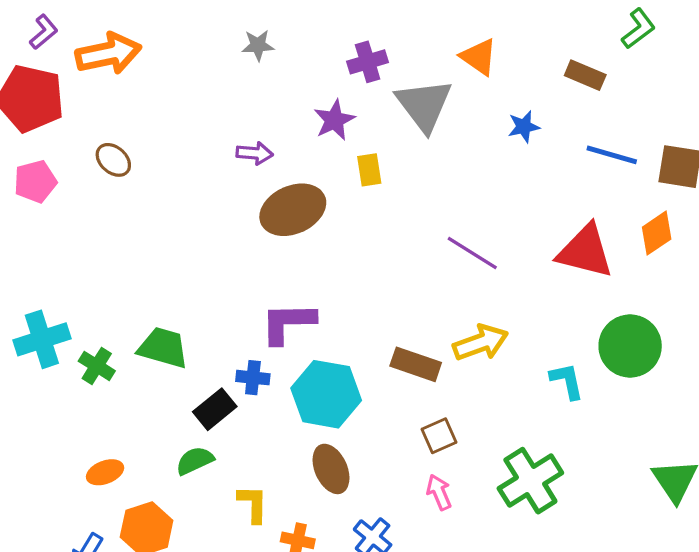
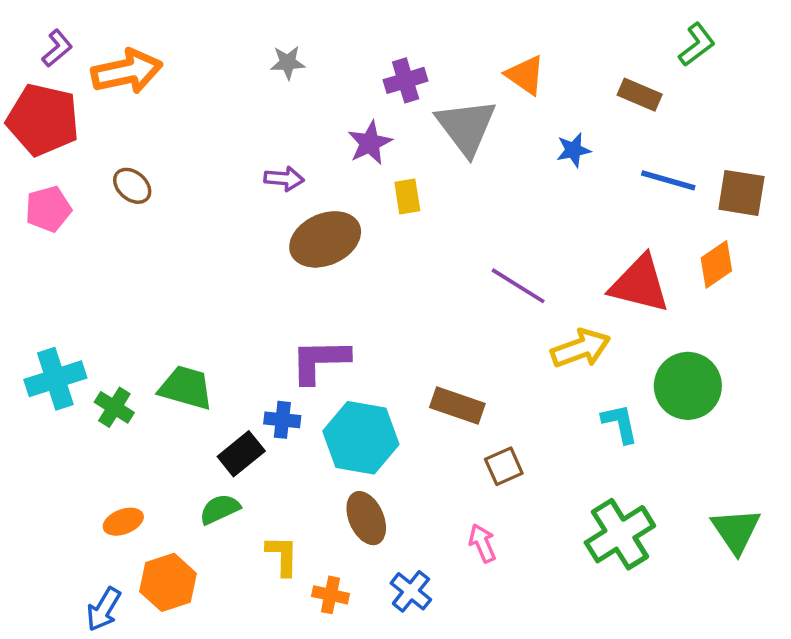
yellow arrow: (481, 343) -> (581, 348), moved
brown square: (439, 436) -> (504, 466), moved
green cross: (530, 481) -> (620, 534), moved

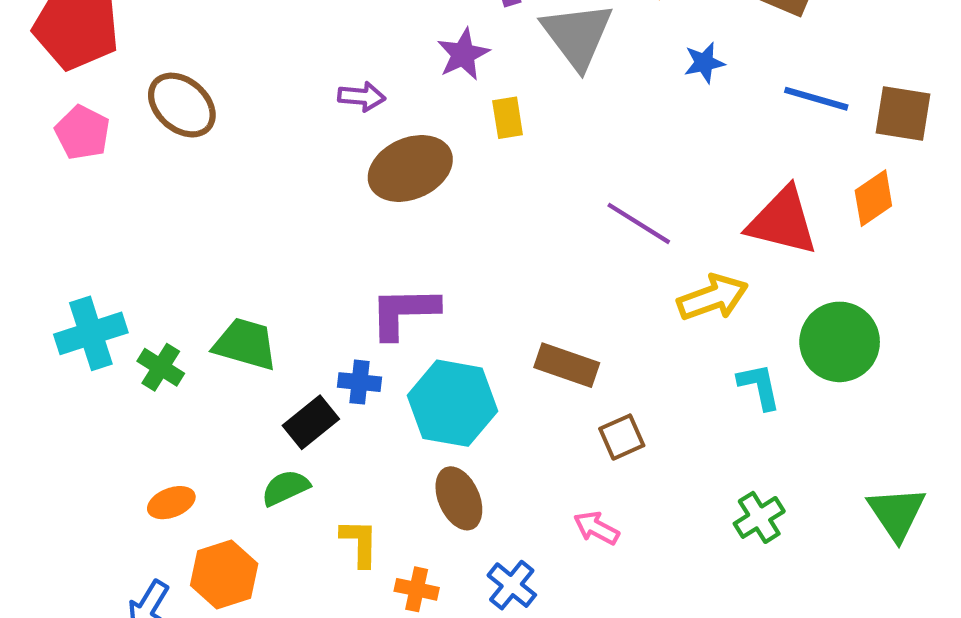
brown ellipse: (132, 186) -> (182, 105), size x1.5
pink pentagon: (48, 209) -> (82, 133), turned -30
green cross: (620, 534) -> (759, 517), size x0.6
pink arrow: (482, 543) -> (596, 528), turned -39

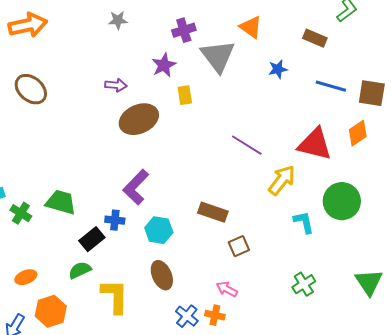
yellow arrow: (713, 297) -> (282, 180), turned -32
purple L-shape: (404, 312) -> (136, 187), turned -45
cyan hexagon: (453, 403) -> (159, 230), size x0.7
yellow L-shape: (360, 543) -> (115, 296), size x1.5
orange cross: (417, 589) -> (215, 315), moved

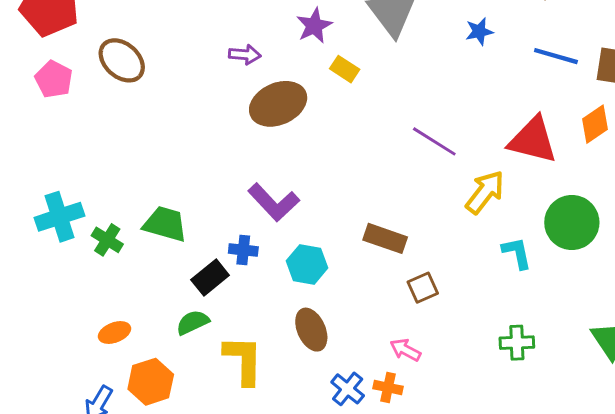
yellow rectangle: (185, 95) -> (345, 69), turned -48
purple L-shape: (136, 187) -> (274, 202), turned -87
green cross: (304, 284) -> (517, 343), turned 30

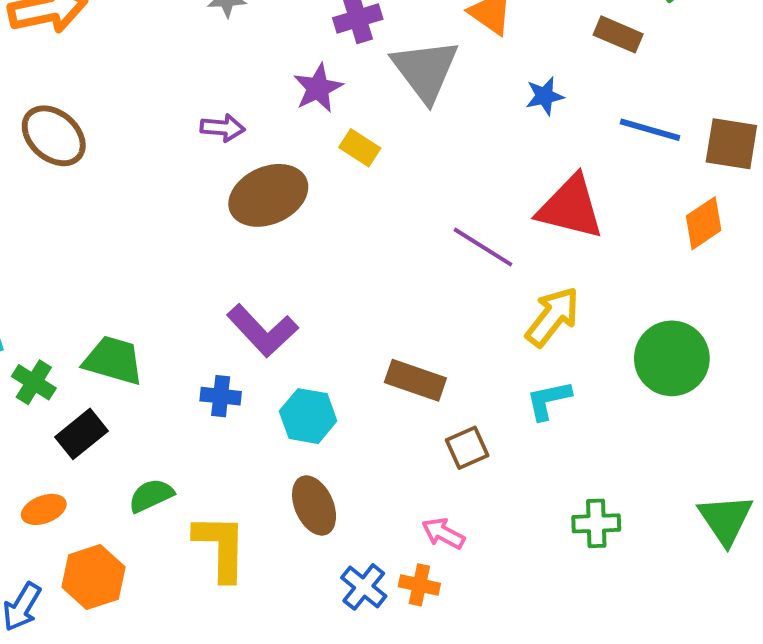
red triangle: (533, 140) -> (570, 207), moved
cyan L-shape: (517, 253) -> (549, 400), moved, turned -90
black rectangle: (210, 277) -> (82, 434), moved

